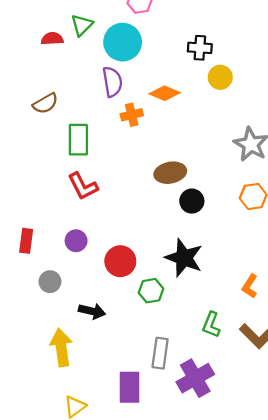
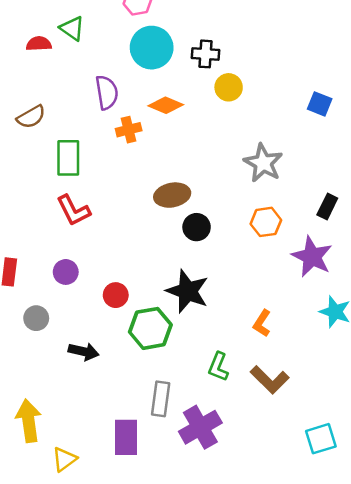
green triangle: (82, 25) -> (72, 28), turned -40
cyan circle: (123, 42) -> (152, 48), moved
red circle: (120, 261) -> (116, 295), size x0.7
green hexagon: (151, 291) -> (150, 328), size x1.5
yellow arrow: (61, 347) -> (29, 421), moved

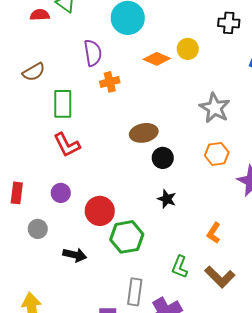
black cross: (205, 54) -> (229, 23), moved
orange diamond: (166, 105) -> (157, 59), moved
black star: (188, 291) -> (167, 199), moved, size x0.6
red circle: (116, 295) -> (100, 211), size x1.5

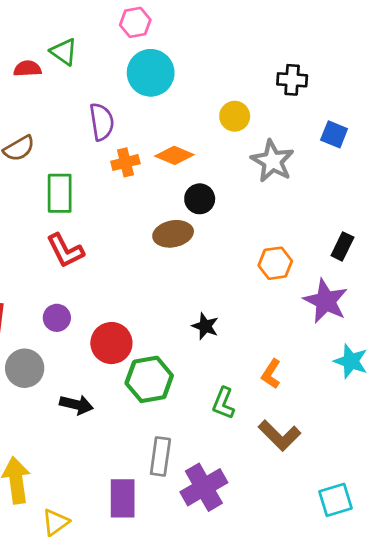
orange diamond: (157, 59) -> (174, 155), moved
gray star: (215, 108) -> (272, 161), moved
black circle: (163, 158) -> (200, 199), moved
gray circle: (38, 229) -> (25, 368), size x1.4
green L-shape: (180, 267) -> (223, 403), moved

